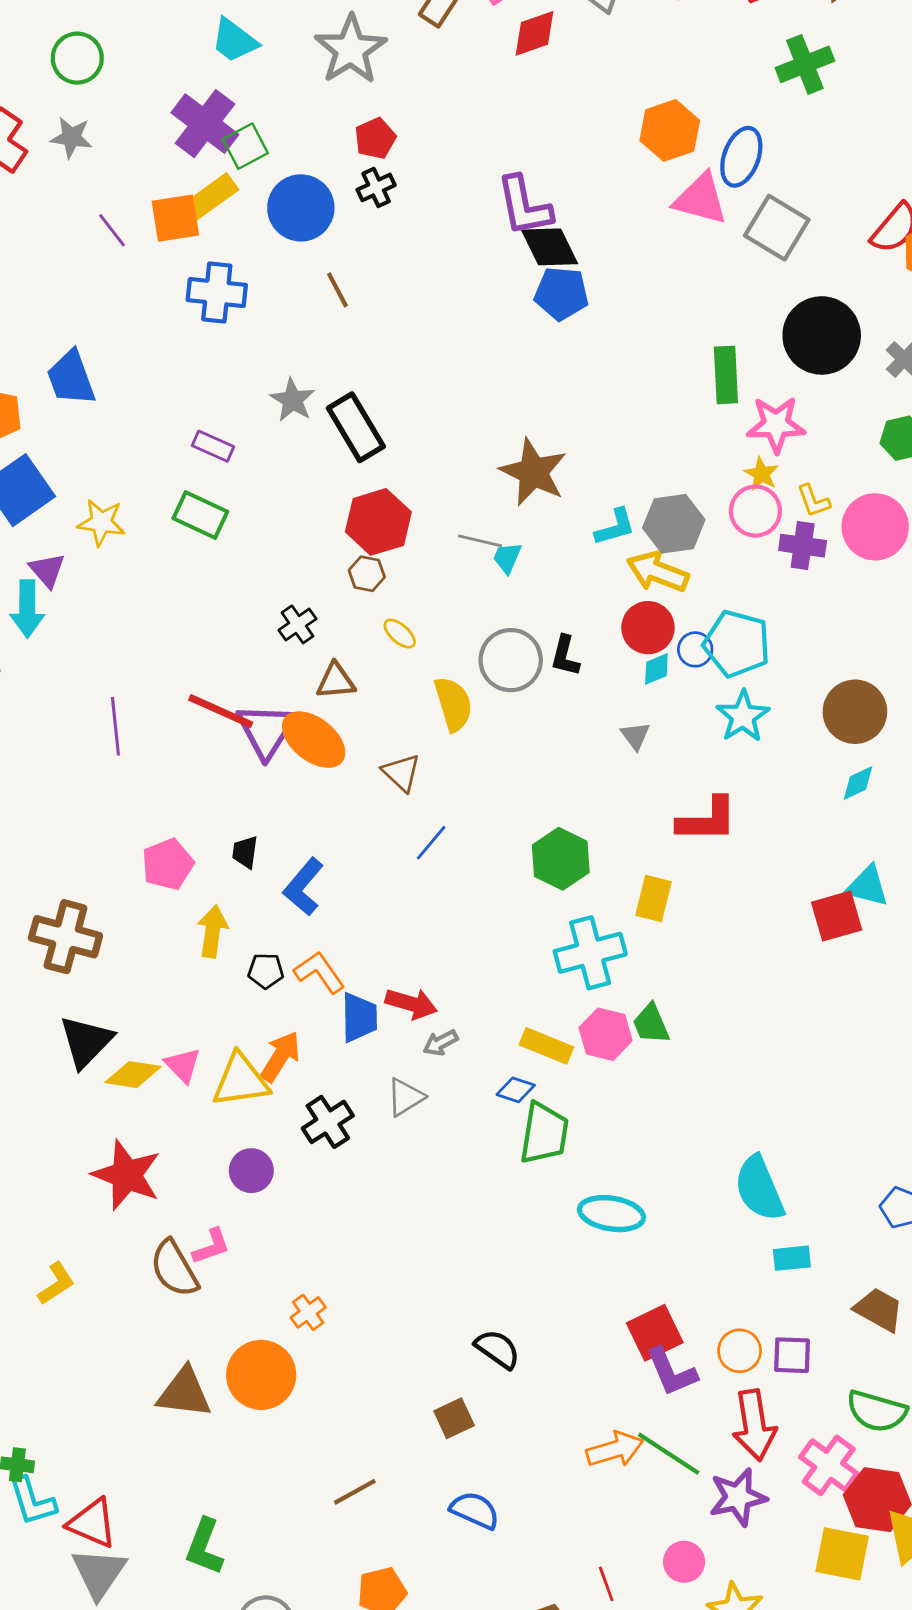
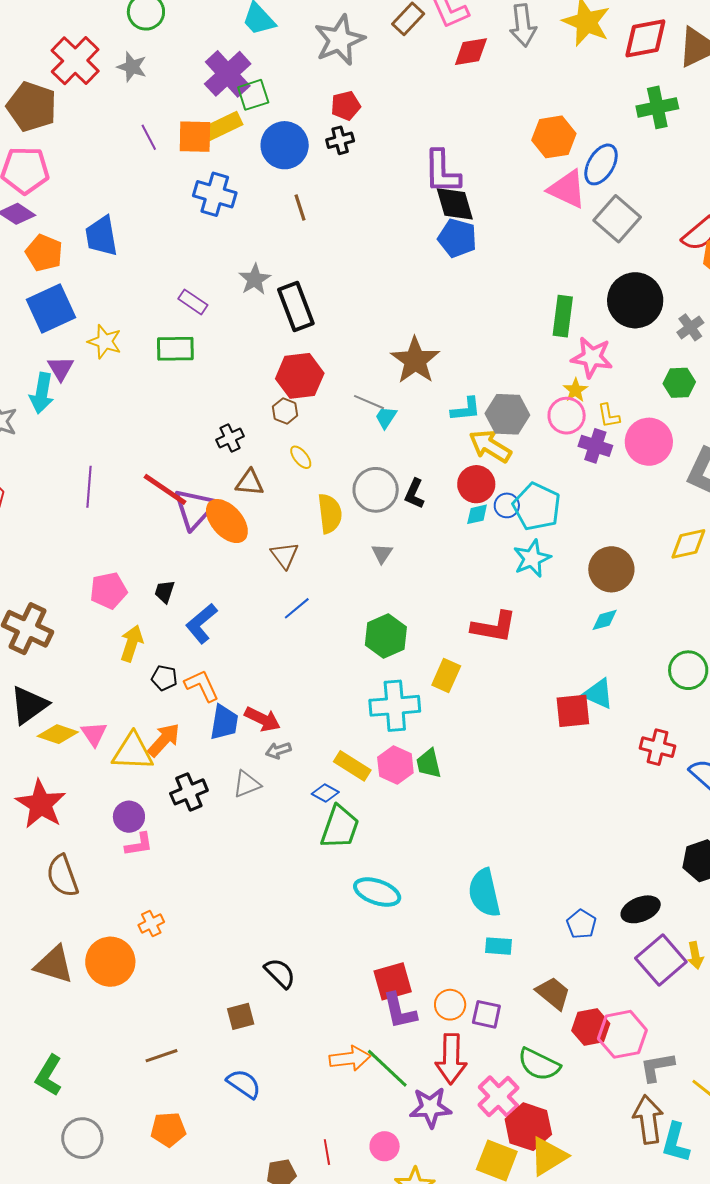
green rectangle: (200, 515) -> (175, 349), turned -36
gray triangle: (635, 736) -> (382, 553), moved
pink L-shape: (211, 1246) -> (139, 844), moved

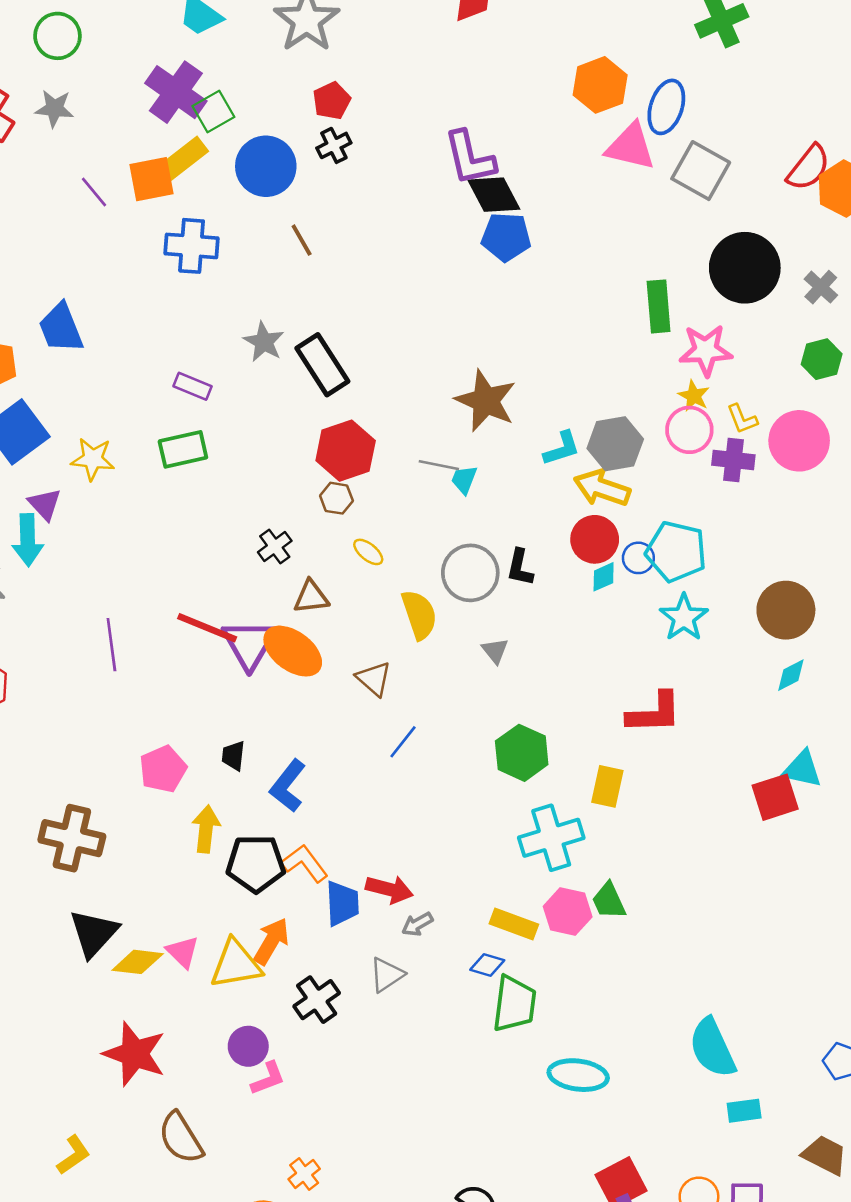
black pentagon: (164, 678) -> (256, 864), size x1.8

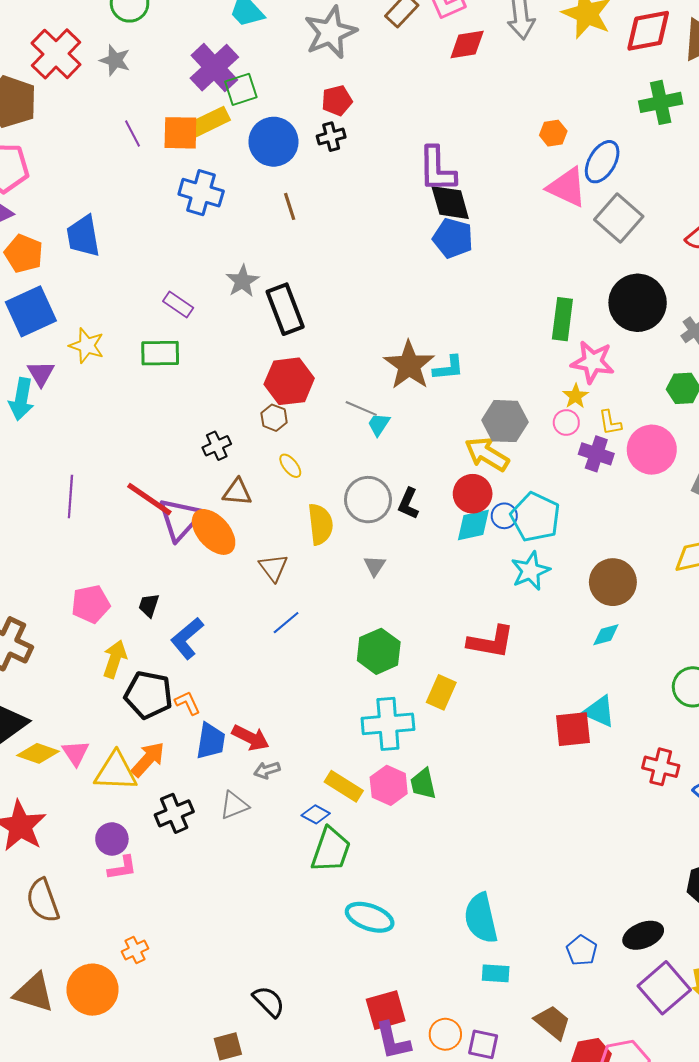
orange hexagon: (600, 85) -> (553, 133), size x0.6
pink circle: (689, 430) -> (566, 422), size x0.7
cyan L-shape: (562, 448) -> (448, 368), moved
cyan diamond: (604, 577) -> (473, 525), size x1.5
orange L-shape: (305, 863) -> (187, 703), size x0.7

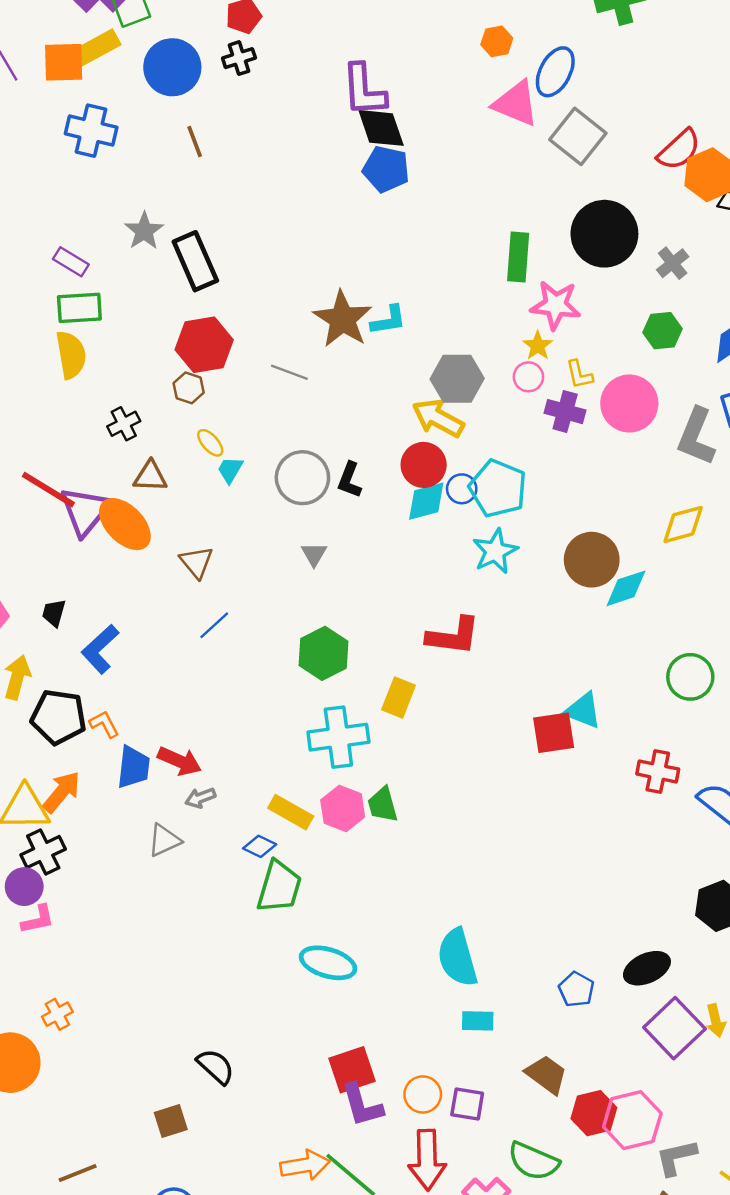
green rectangle: (160, 353) -> (79, 308), moved
cyan trapezoid: (379, 424) -> (230, 470), moved
yellow semicircle: (320, 524) -> (71, 355), moved
cyan diamond: (606, 635) -> (626, 588), moved, size x1.4
black cross: (174, 813) -> (43, 852), moved

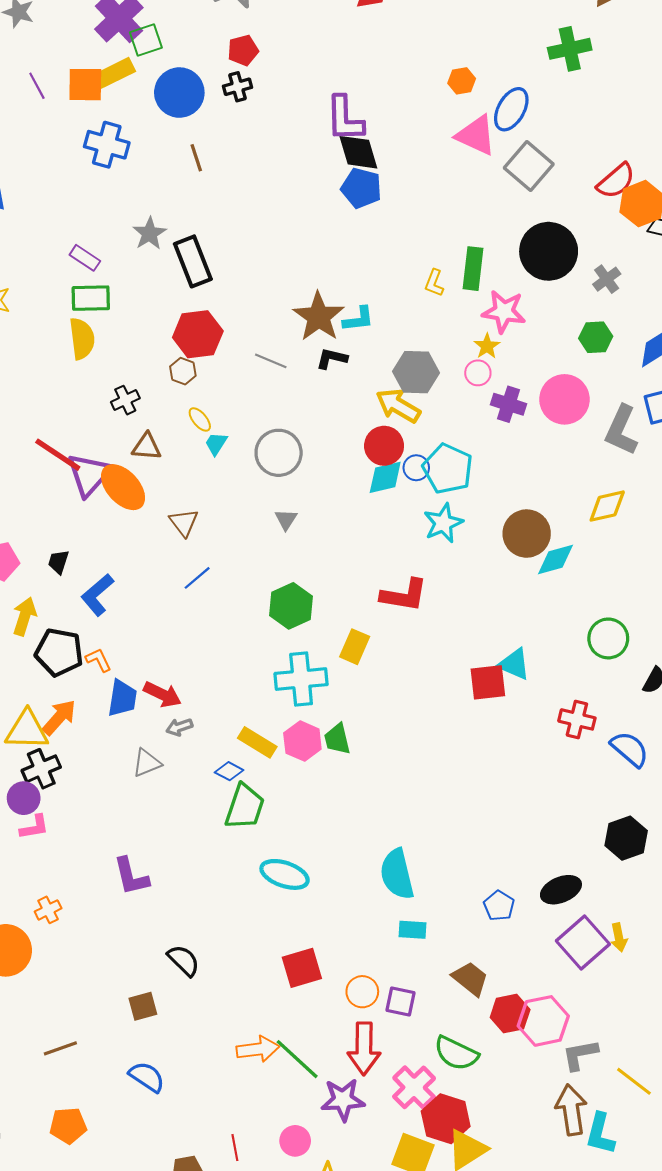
yellow L-shape: (579, 374) -> (434, 283), moved, turned 32
black L-shape: (350, 480) -> (332, 358), moved, turned 80
purple L-shape: (362, 1105) -> (131, 876), moved

